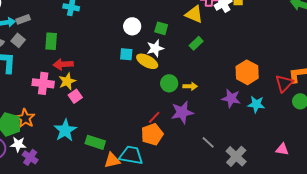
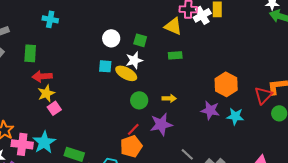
green rectangle: (196, 43) -> (175, 55), turned 40
pink cross: (43, 83) -> (22, 144), moved
green circle: (169, 83) -> (139, 100), moved

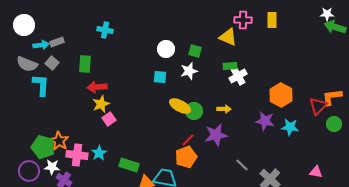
white cross: (202, 15) -> (238, 76), moved
yellow ellipse: (126, 73) -> (180, 106), moved
cyan star: (44, 142) -> (99, 153), size x0.7

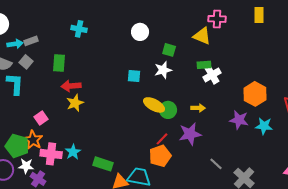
yellow rectangle: (272, 20) -> (259, 15), moved
white circle: (166, 49) -> (140, 32), moved
pink square: (109, 119) -> (41, 118), moved

